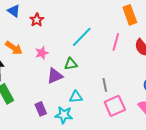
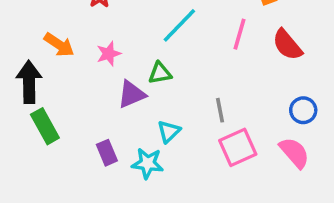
cyan triangle: (76, 97) -> (169, 131), turned -40

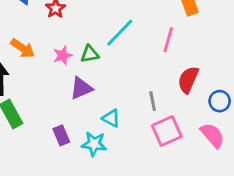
red semicircle: (287, 45) -> (188, 80), moved, turned 64
green triangle: (160, 73) -> (90, 54), moved
cyan triangle: (169, 131) -> (111, 118), turned -48

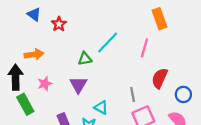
orange arrow: (23, 48) -> (34, 54), turned -42
pink star: (63, 55) -> (45, 84), moved
purple triangle: (81, 88) -> (78, 85), turned -36

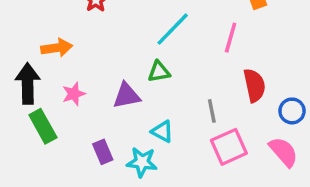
green triangle: (85, 59) -> (159, 72), moved
red semicircle: (160, 78) -> (254, 85), turned 144
purple triangle: (78, 85) -> (127, 96), turned 48

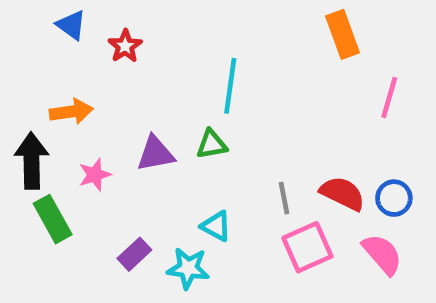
cyan line: (173, 29) -> (230, 86), turned -36
pink line: (231, 38) -> (389, 98), moved
red semicircle: (254, 85) -> (342, 193), moved, turned -52
purple triangle: (127, 96) -> (155, 154), moved
purple rectangle: (103, 152) -> (134, 254), turned 70

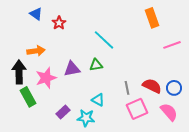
cyan line: (230, 86) -> (104, 40), turned -55
pink line: (389, 98) -> (172, 45), turned 54
pink star: (95, 175) -> (46, 78), size x1.5

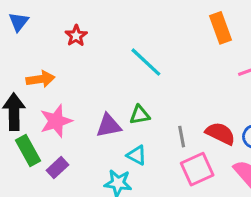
blue triangle: (36, 14) -> (19, 22), moved, turned 32
green triangle: (96, 65) -> (140, 115), moved
purple triangle: (72, 69) -> (109, 126), moved
purple rectangle: (63, 112) -> (57, 168), moved

